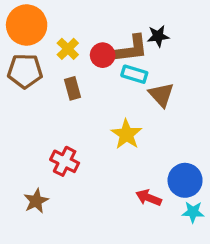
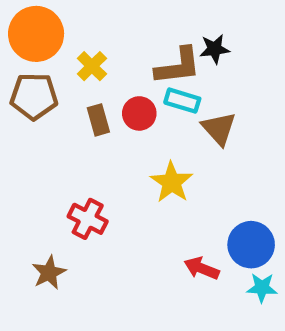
red circle: (103, 55) -> (139, 113), moved

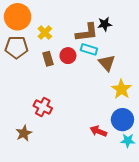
yellow star: (172, 182) -> (121, 89), moved

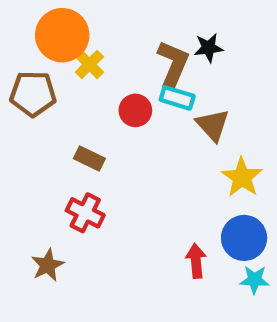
orange circle: (18, 17) -> (62, 35), moved
brown L-shape: (87, 33) -> (173, 64), turned -60
brown rectangle: (48, 59) -> (89, 158), moved, turned -48
red arrow: (98, 131) -> (196, 261), turned 63

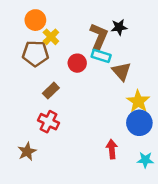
orange circle: (62, 35) -> (35, 20), size x0.7
brown pentagon: (33, 94) -> (35, 54), moved
brown rectangle: (89, 158) -> (51, 91), turned -70
blue circle: (244, 238) -> (139, 123), moved

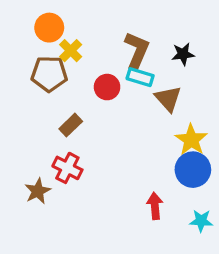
black star: (119, 27) -> (183, 54), moved
brown star: (27, 152) -> (38, 191), moved

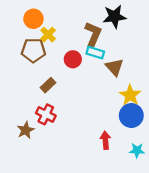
black star: (183, 54) -> (114, 17), moved, size x1.5

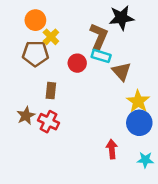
brown rectangle: (48, 85) -> (51, 91), turned -40
brown star: (26, 130) -> (26, 116), moved

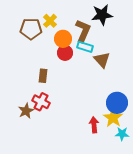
orange circle: (35, 20) -> (63, 39), moved
yellow cross: (51, 37) -> (50, 21), moved
brown pentagon: (35, 54) -> (31, 29), moved
yellow star: (138, 101) -> (113, 118), moved
brown star: (26, 116) -> (26, 111), moved

